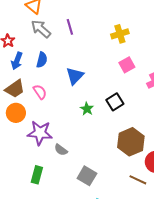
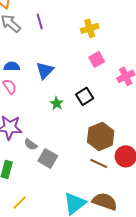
blue semicircle: (42, 60) -> (12, 66), moved, turned -105
gray square: (87, 176) -> (48, 158), moved
brown line: (138, 180) -> (99, 163), moved

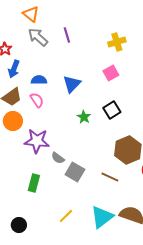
pink square: (97, 59) -> (111, 73), moved
brown line: (99, 163) -> (110, 177), moved
yellow line: (20, 202) -> (66, 216), moved

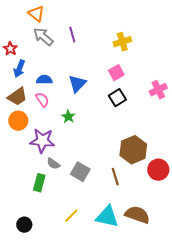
black square: (112, 110) -> (117, 98), moved
green star: (84, 117) -> (68, 117), moved
gray semicircle: (58, 158) -> (53, 164), moved
brown line: (110, 177) -> (115, 177), turned 48
cyan triangle: (102, 217) -> (107, 217), turned 50

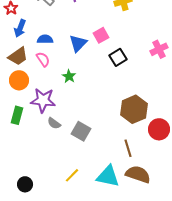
pink square: (116, 73) -> (101, 35), moved
brown line: (115, 177) -> (128, 148), moved
green rectangle: (39, 183) -> (17, 115), moved

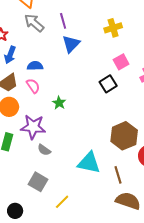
pink square: (101, 35) -> (121, 62), moved
blue triangle: (78, 43) -> (71, 44), moved
gray square: (81, 131) -> (38, 182), moved
cyan triangle: (108, 176) -> (89, 163), moved

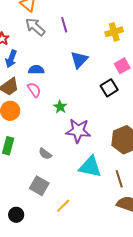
blue triangle: (71, 44) -> (79, 60), moved
purple star: (33, 127) -> (78, 131), moved

